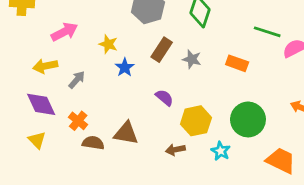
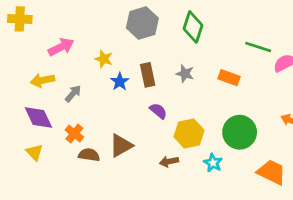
brown rectangle: (162, 50) -> (148, 75), moved, turned -45
brown triangle: (126, 133) -> (121, 146), turned -40

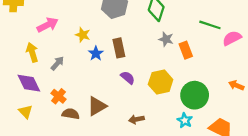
gray star: (185, 74) -> (166, 39), moved
orange rectangle: (229, 78) -> (186, 50), turned 49
yellow arrow: (42, 80) -> (32, 52), turned 84
yellow hexagon: (189, 134) -> (161, 82), moved
cyan star: (213, 163) -> (185, 120), moved

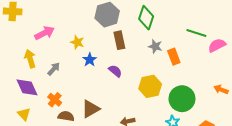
brown rectangle: (119, 48) -> (119, 40), moved
purple semicircle: (128, 78) -> (115, 71), moved

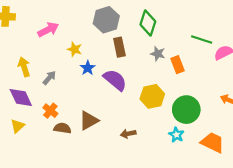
pink arrow: (44, 33) -> (48, 30), moved
purple semicircle: (115, 71) -> (115, 80), size x1.6
yellow triangle: (24, 114) -> (18, 126), turned 32

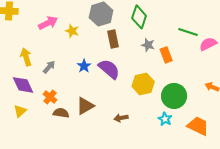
yellow star: (75, 49) -> (72, 31), moved
blue star: (88, 68) -> (84, 66), moved

